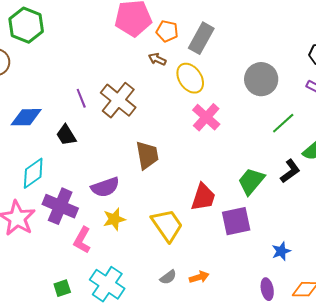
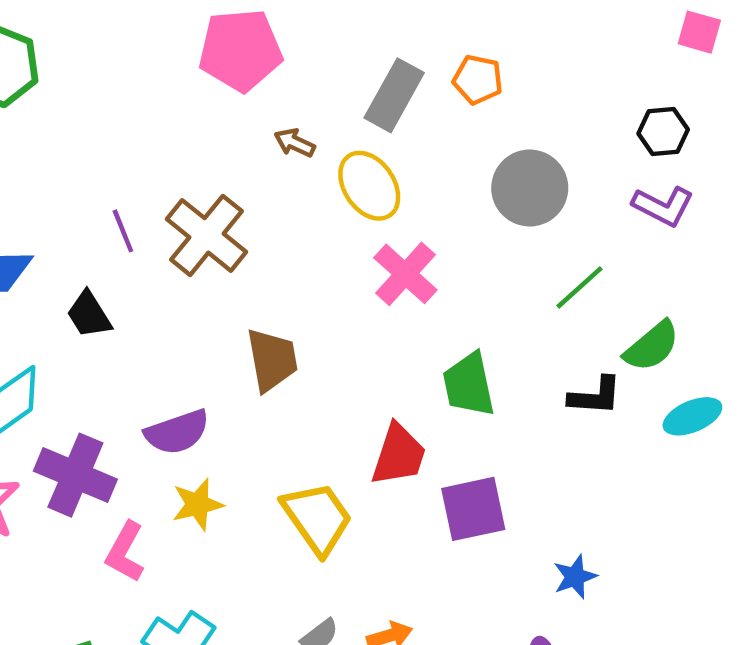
orange pentagon: (167, 31) -> (478, 79), moved
black L-shape: (290, 171) -> (595, 396), turned 40
green trapezoid: (251, 181) -> (469, 385), moved, turned -52

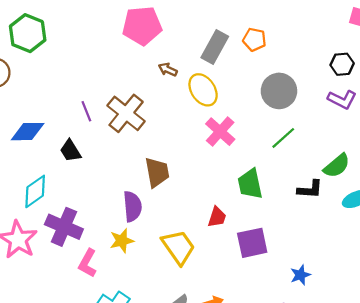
green line: (579, 287) -> (283, 138), moved
purple semicircle: (177, 432) -> (132, 206), moved, turned -76
red trapezoid: (399, 455) -> (217, 217), size x0.7

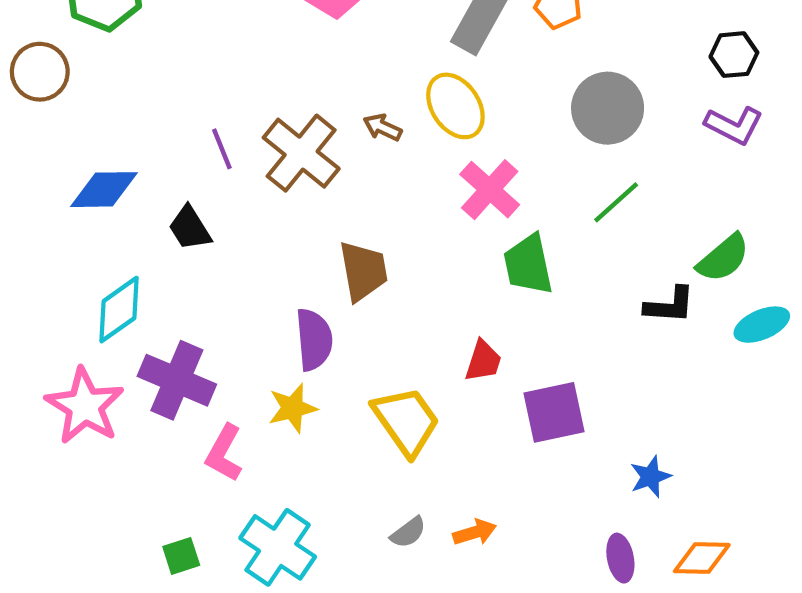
brown arrow: (168, 70) -> (383, 127), moved
green trapezoid: (250, 184) -> (528, 265), moved

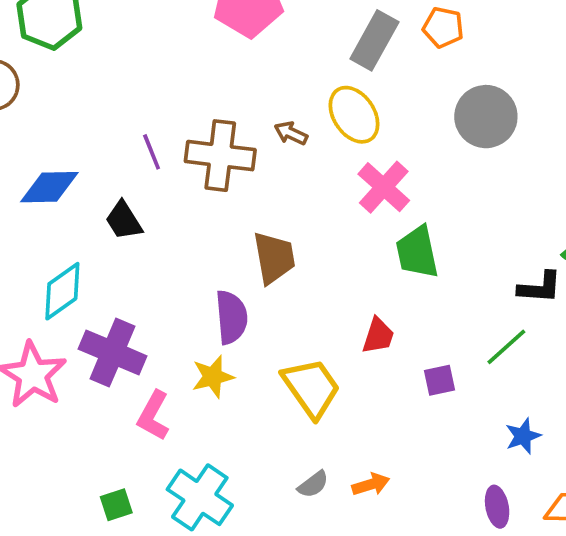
brown cross: (301, 153) -> (220, 156), turned -32
green line: (616, 202) -> (506, 347), moved
purple square: (554, 412) -> (439, 380), size x0.6

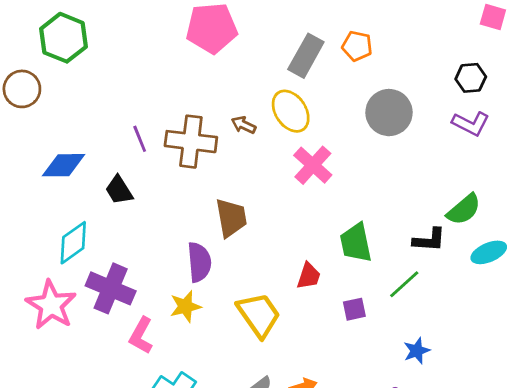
green trapezoid: (417, 252) -> (356, 243), moved

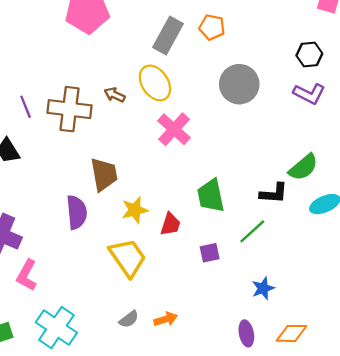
yellow star: (185, 306) -> (135, 210), moved

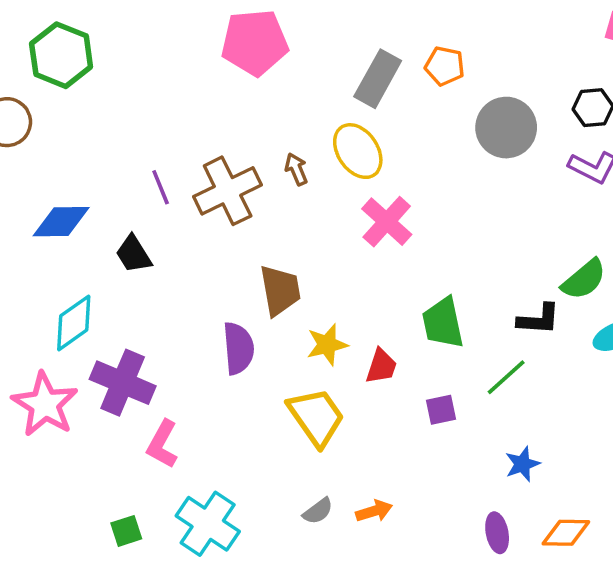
gray circle: (239, 84) -> (506, 128), moved
brown arrow: (115, 95) -> (296, 169), turned 42
brown cross: (70, 109) -> (228, 191), turned -33

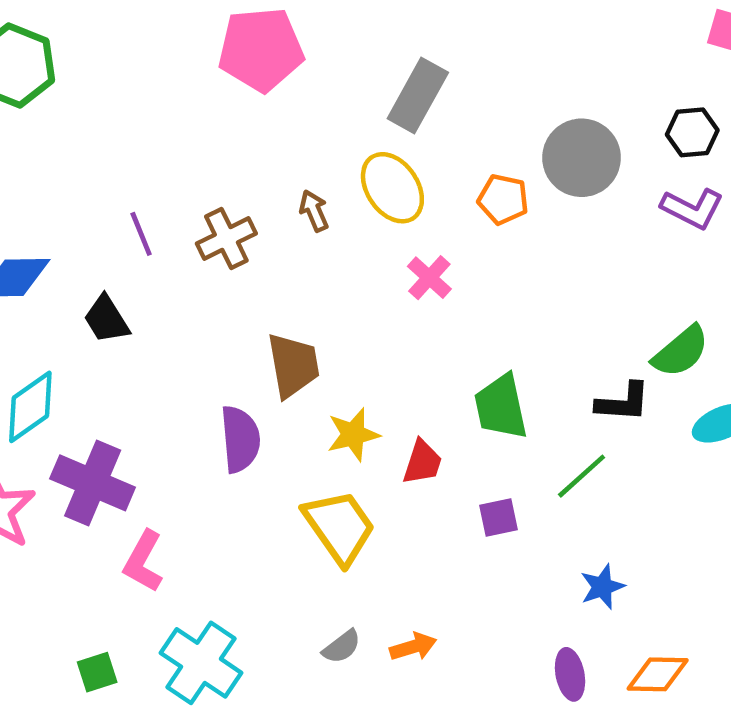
orange pentagon: (445, 66) -> (503, 199), moved
brown cross: (228, 191) -> (226, 238), size x0.7
pink cross: (387, 222) -> (429, 278), size x0.7

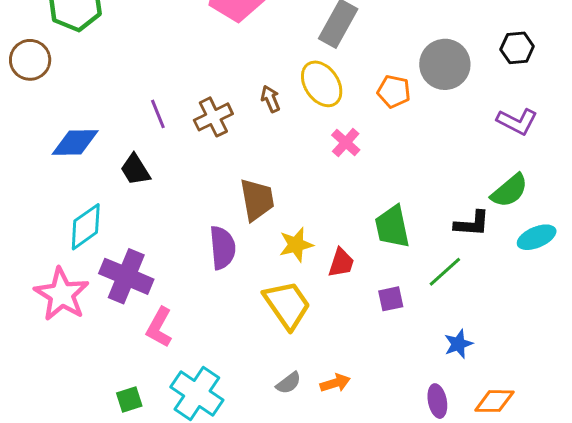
purple L-shape: (692, 208) -> (517, 121), moved

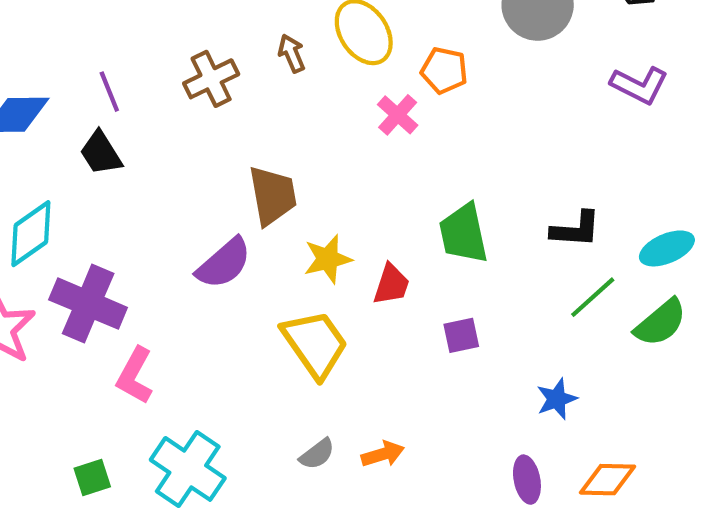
orange pentagon: (394, 91) -> (444, 70), moved
purple line: (158, 114) -> (109, 92), moved
green semicircle: (510, 191) -> (661, 323), moved
purple semicircle: (222, 248) -> (224, 263), turned 54
green line: (445, 272) -> (593, 297), moved

